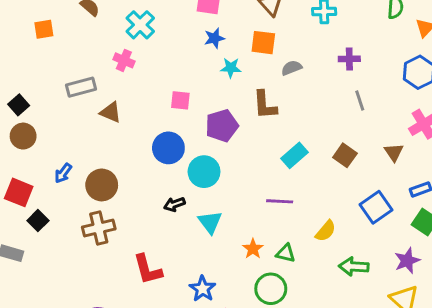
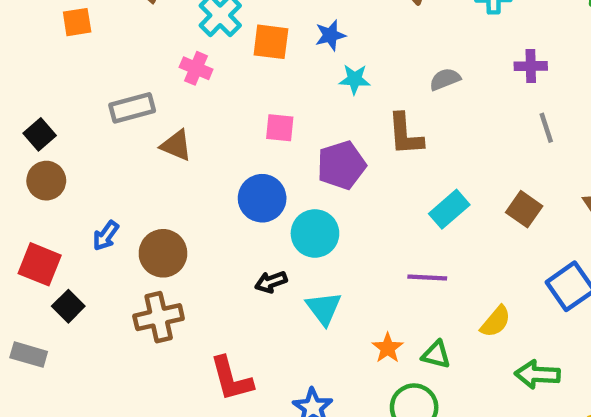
orange square: (263, 43) -> (271, 42), moved

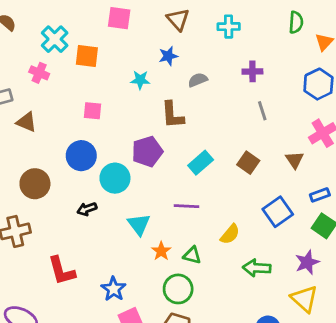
blue star: (330, 35) -> (168, 56), moved
purple pentagon: (341, 165) -> (147, 151), moved
brown circle: (163, 253) -> (35, 184), moved
cyan triangle: (324, 308) -> (139, 224), moved

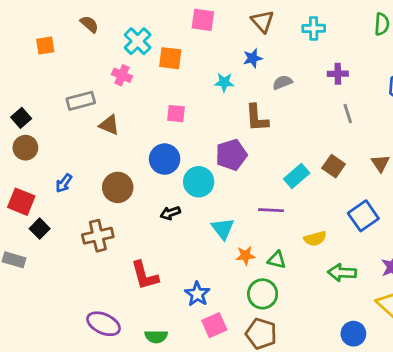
cyan rectangle: (201, 163) -> (297, 176), moved
yellow semicircle: (230, 234) -> (315, 239), turned 35
orange star: (161, 251) -> (246, 256), turned 30

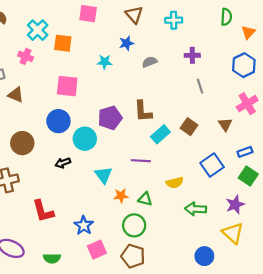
pink square: (176, 114) -> (67, 86), size x1.5
brown L-shape: (257, 118) -> (143, 111), moved

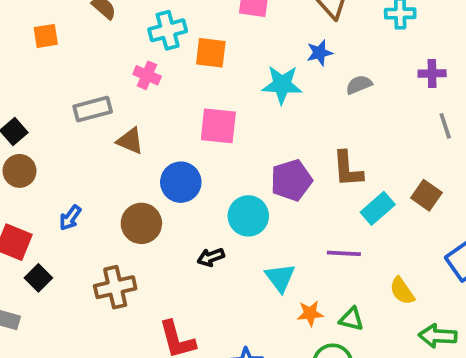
cyan cross: (38, 30) -> (168, 30), turned 30
cyan star: (105, 62) -> (282, 85), size x1.5
blue circle: (58, 121) -> (181, 182), moved
yellow semicircle: (175, 183) -> (402, 291), turned 70

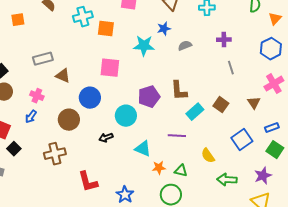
pink cross: (147, 75) -> (37, 96), moved
cyan triangle: (280, 278) -> (143, 149), turned -30

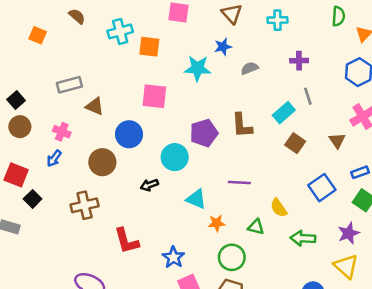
orange square: (18, 20) -> (38, 35), turned 32
cyan rectangle: (195, 112) -> (284, 113), moved
green triangle: (181, 171) -> (256, 227), moved

